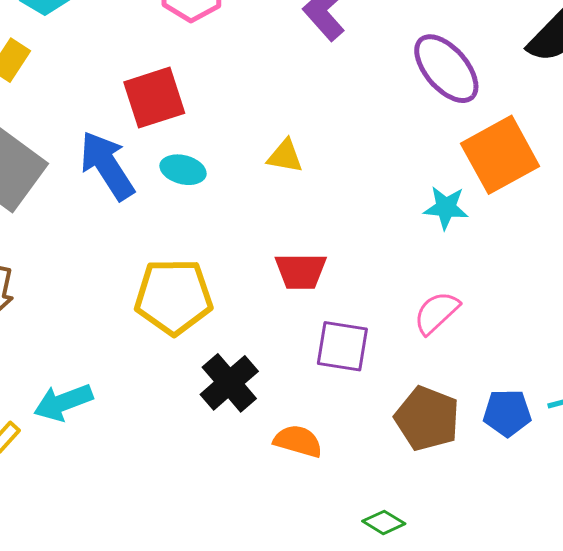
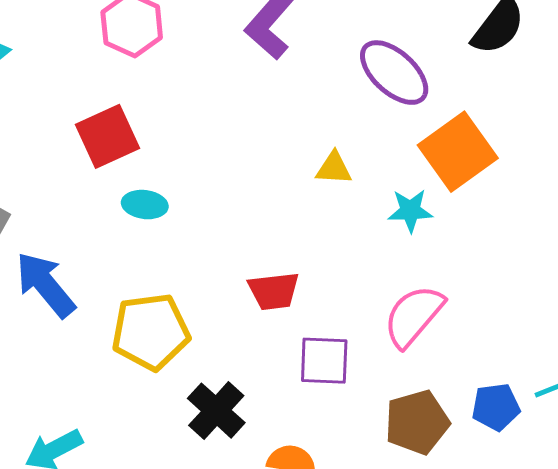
yellow triangle: (285, 156) -> (334, 168), moved
blue arrow: (107, 165) -> (45, 285), moved
pink semicircle: (437, 313) -> (414, 316), size x1.4
brown pentagon: (427, 419) -> (417, 422), turned -30

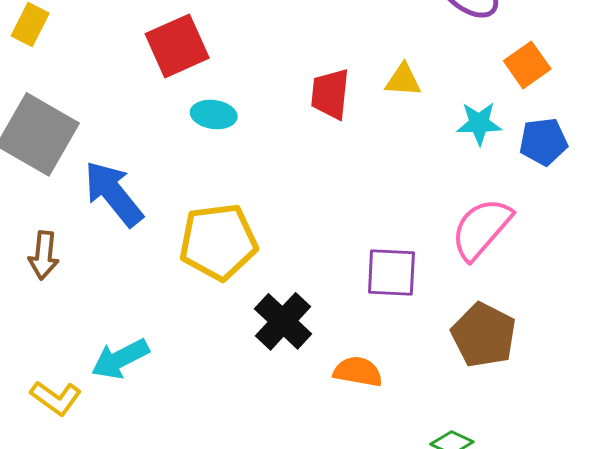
orange square: (458, 152) -> (527, 65), size x0.6
red trapezoid: (274, 291) -> (330, 94), moved, turned 102
blue pentagon: (496, 407) -> (543, 142), moved
brown pentagon: (417, 422) -> (484, 335), turned -30

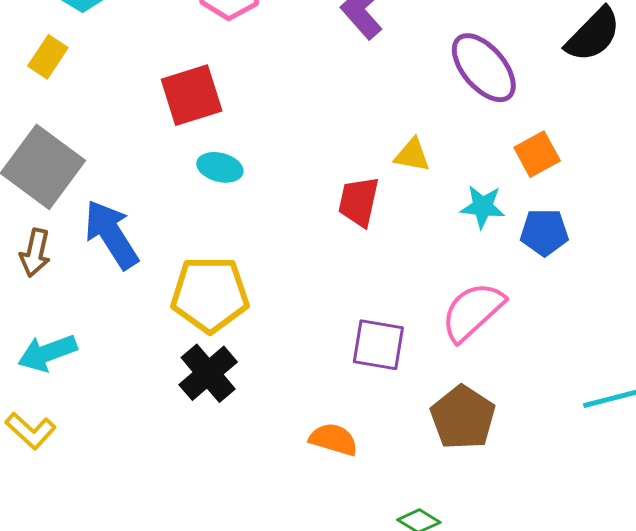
red trapezoid: (330, 94) -> (359, 202), moved
brown arrow: (44, 255) -> (35, 253), moved
black cross: (283, 321) -> (208, 373), moved
cyan arrow: (120, 359) -> (47, 353), moved

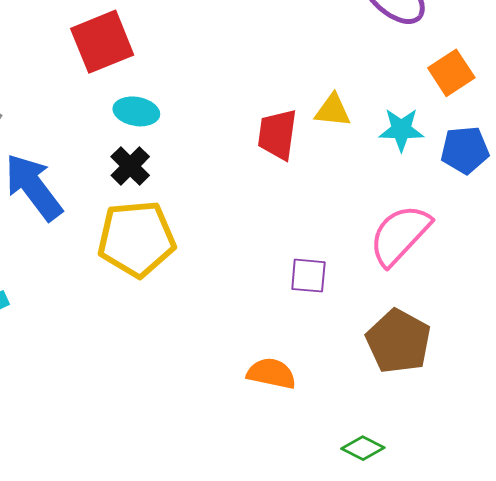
yellow triangle: (412, 155) -> (333, 110), moved
purple square: (378, 345) -> (308, 276), size x0.7
black cross: (208, 373) -> (130, 166), moved, size x0.7

